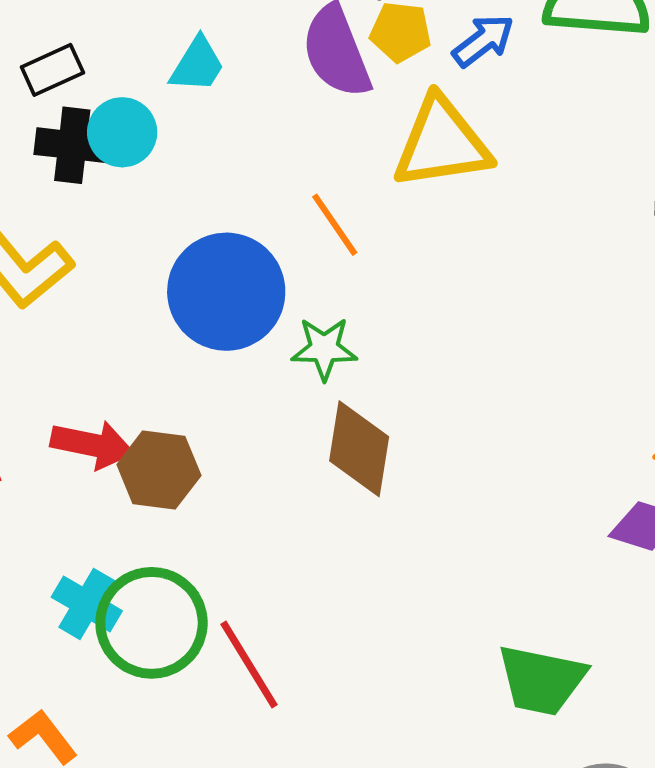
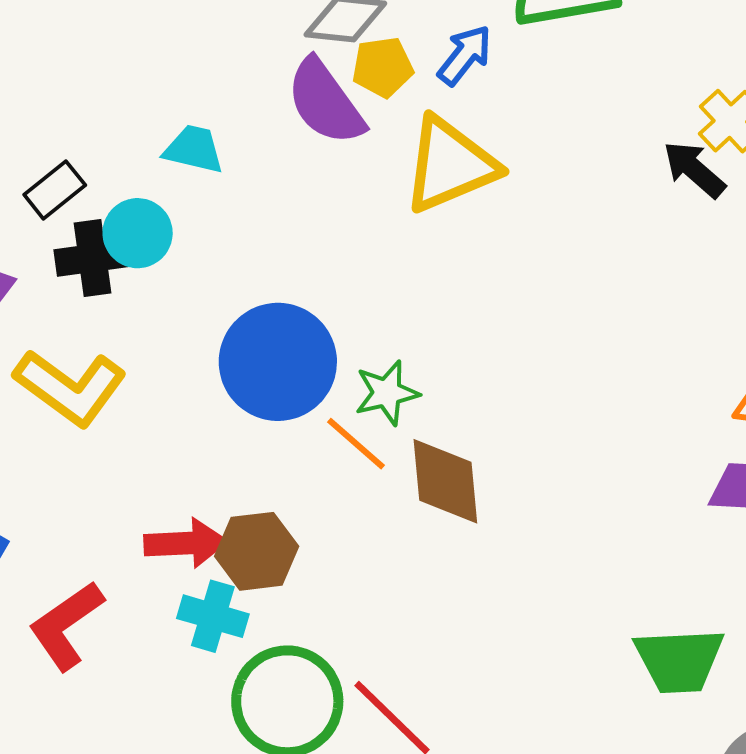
cyan trapezoid: (197, 65) -> (194, 149), turned -94
orange line: (335, 225) -> (356, 444), moved
cyan cross: (87, 604) -> (213, 616), moved

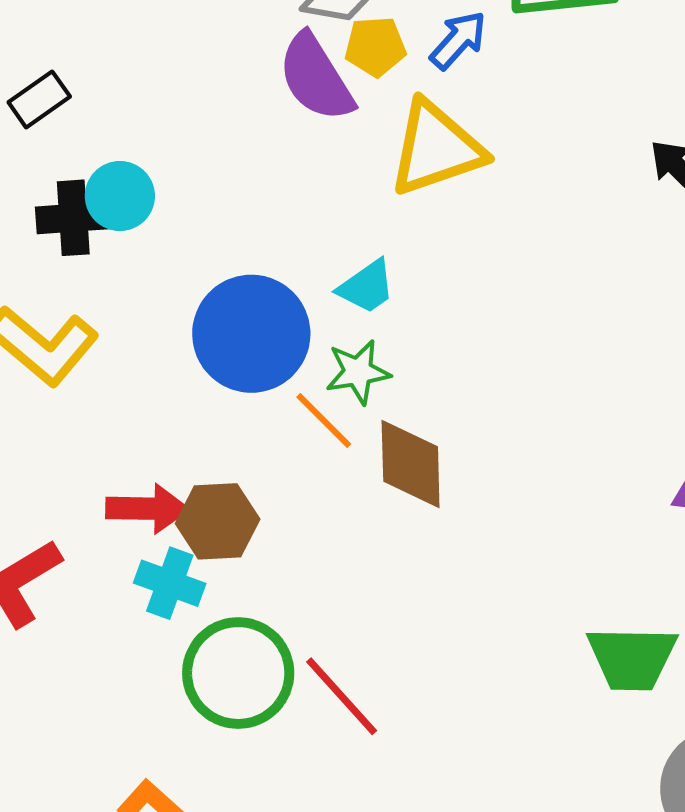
cyan trapezoid: (194, 149) -> (366, 287), moved, turned 128
black rectangle: (55, 190) -> (39, 99), moved

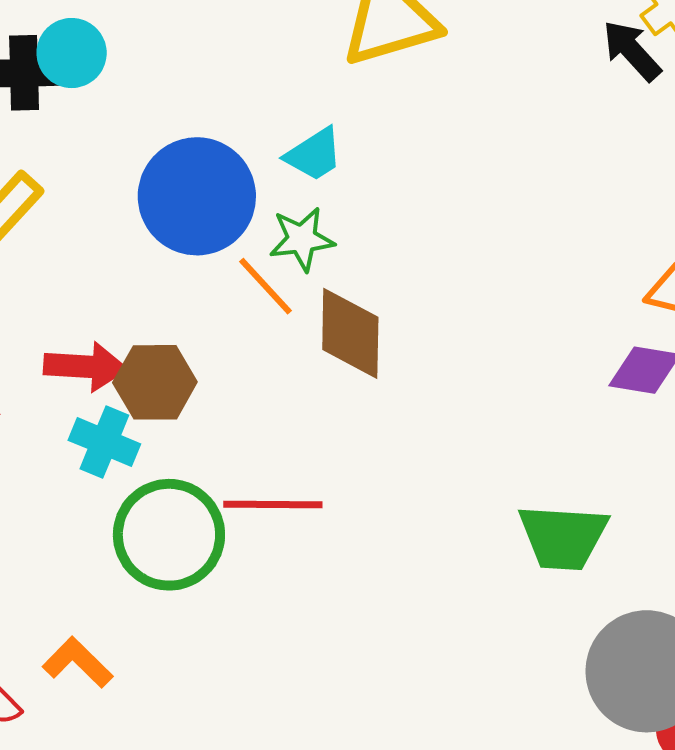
red line: (342, 696) -> (273, 504), moved, turned -50

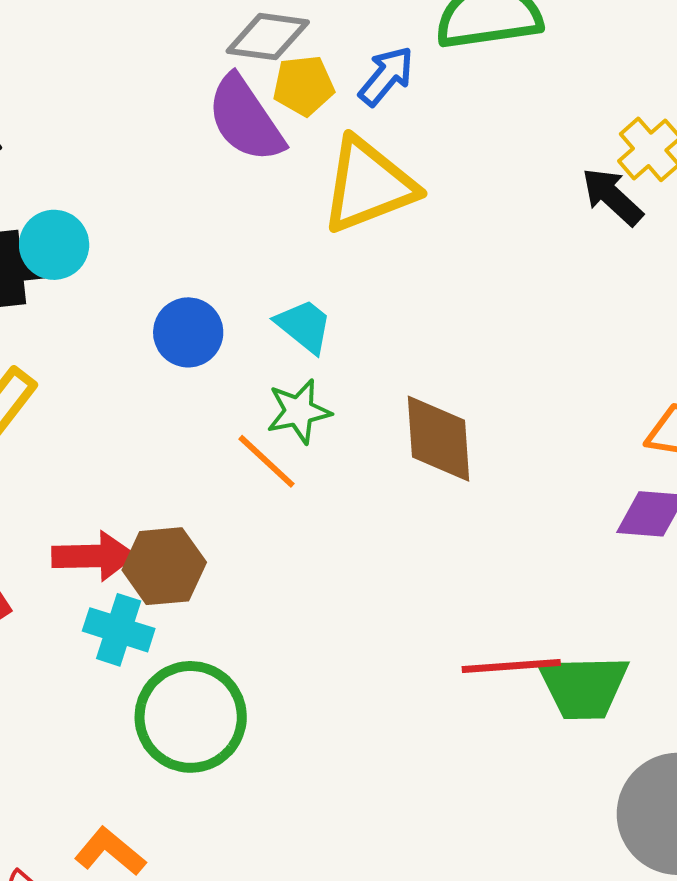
cyan trapezoid: (314, 154) -> (304, 326), turned -104
blue circle: (197, 196) -> (188, 332), moved, size x0.6
brown diamond: (350, 333) -> (439, 439), moved
red line: (273, 504) -> (511, 666), moved

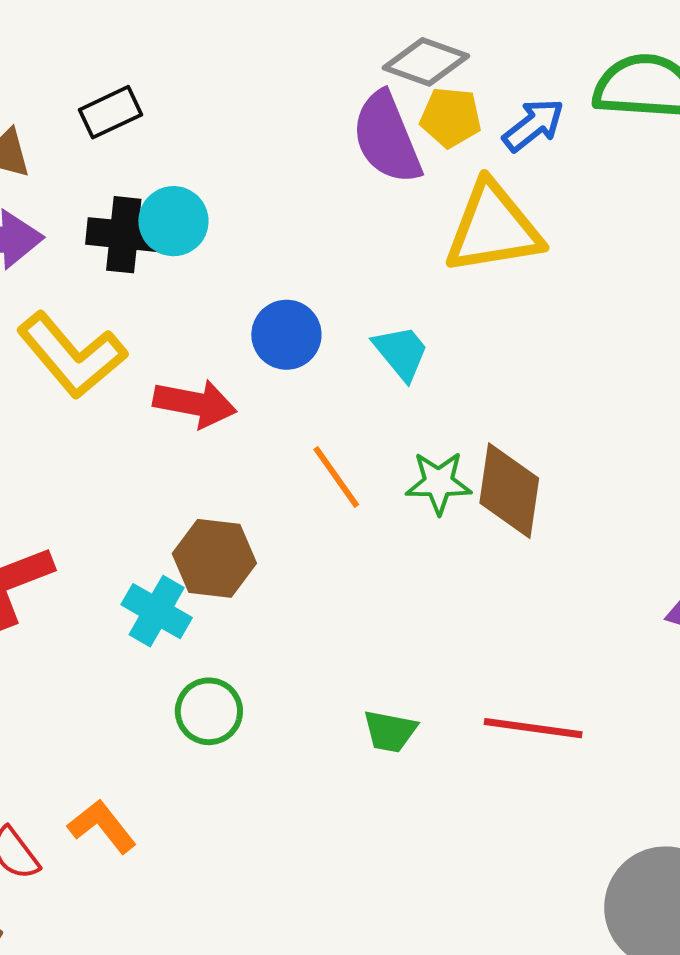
green star: (299, 411) -> (439, 483), moved
red arrow: (94, 556) -> (195, 404), moved
green trapezoid: (584, 687) -> (390, 731), moved, size x0.6
green circle: (191, 717) -> (209, 711), size x0.6

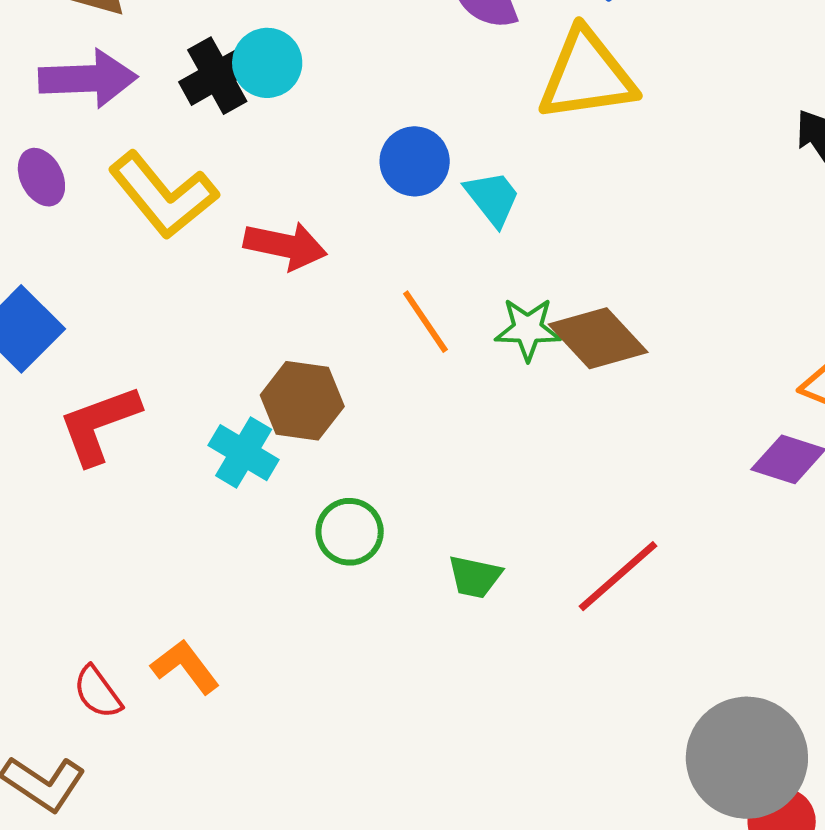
black cross: (124, 235) -> (217, 76), turned -36
blue circle: (286, 335) -> (415, 161), moved
brown diamond: (509, 491) -> (598, 338), turned -52
green circle: (209, 711) -> (350, 532), moved
red line: (533, 728) -> (618, 576), turned -50

